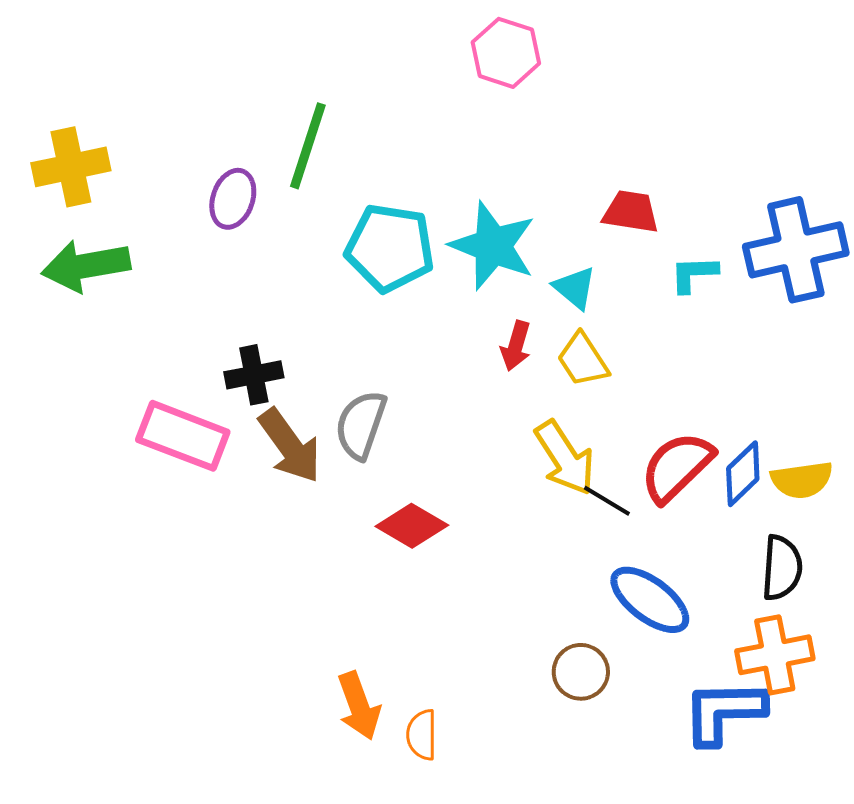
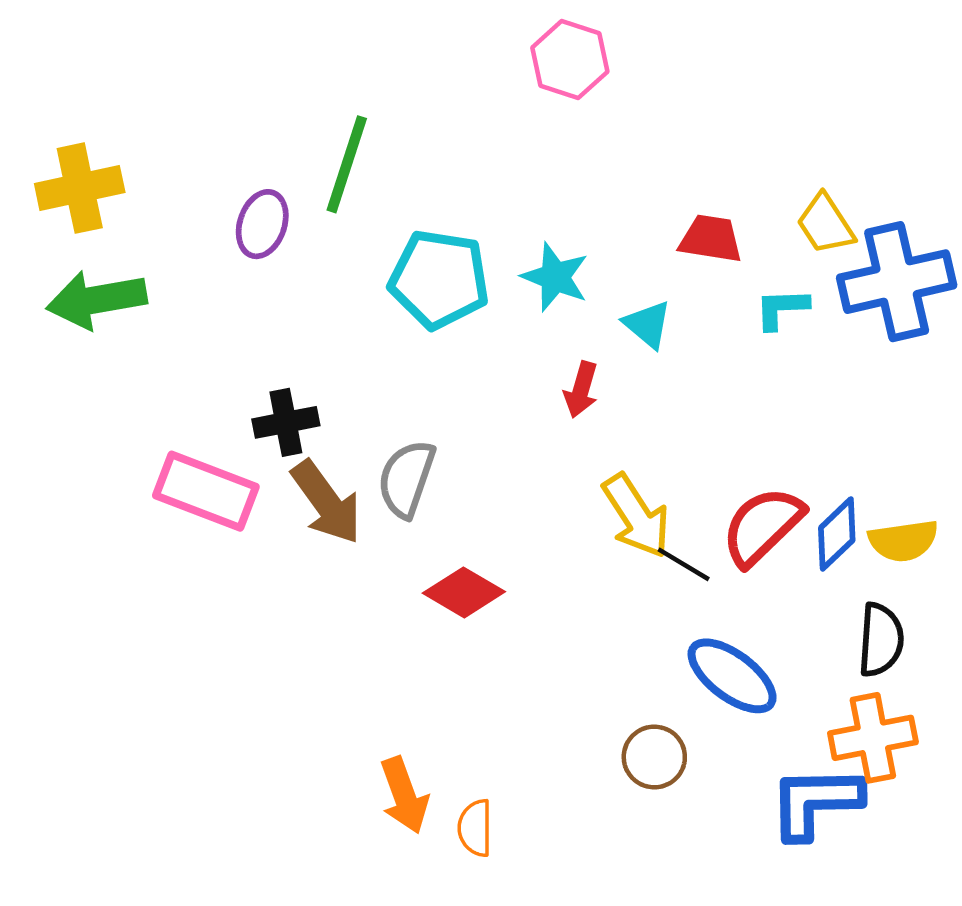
cyan star: (493, 246) -> (555, 277), size x0.7
yellow trapezoid: (583, 360) -> (826, 224), moved

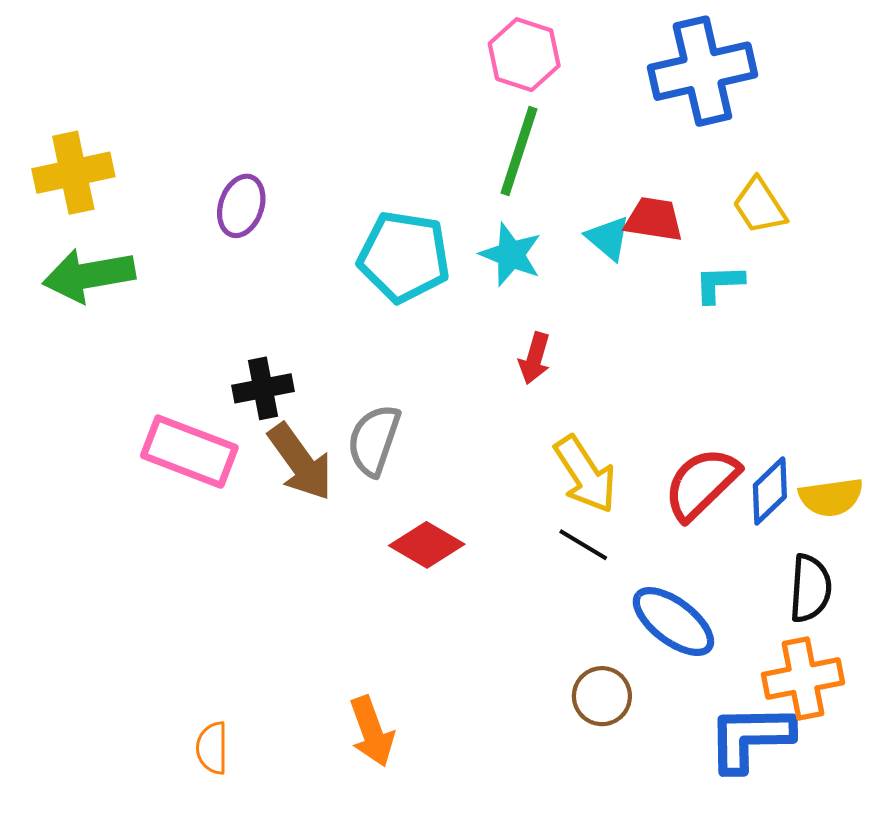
green line: (347, 164) -> (519, 151), moved
blue cross: (897, 282) -> (702, 71), moved
cyan triangle: (648, 324) -> (608, 238), moved
black line: (684, 564) -> (583, 545), moved
orange semicircle: (475, 828) -> (212, 748), moved

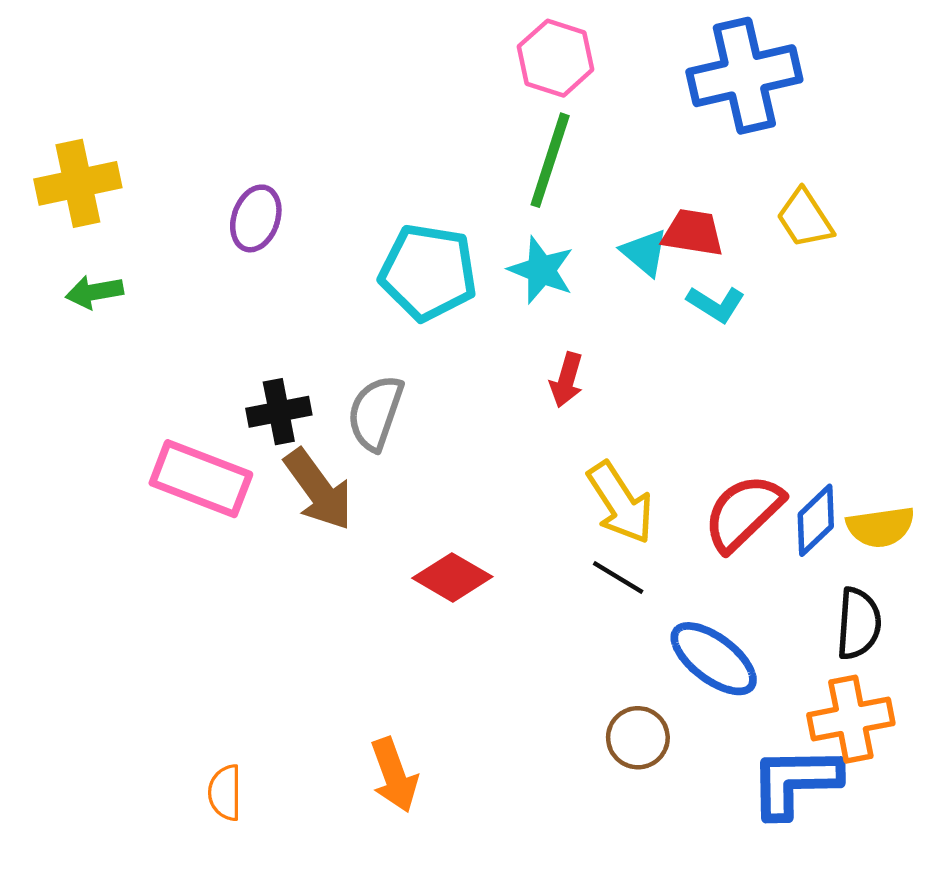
green arrow: (89, 275) -> (94, 292), size x0.6
cyan L-shape: (719, 284) -> (716, 304), moved, turned -146
gray semicircle: (374, 440) -> (375, 413), moved

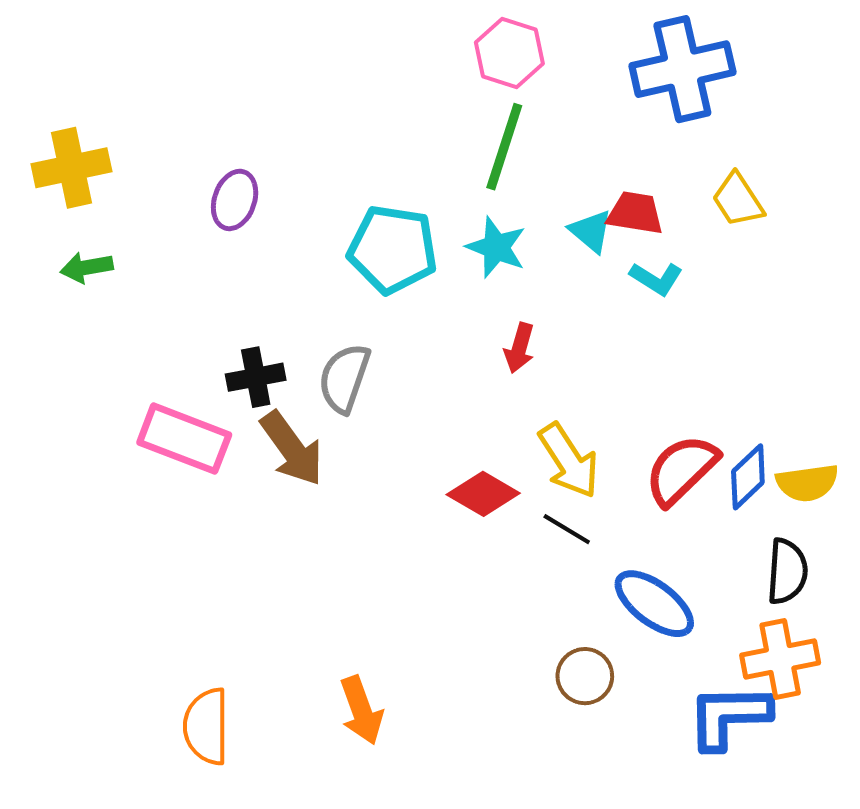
red diamond: (452, 577) -> (483, 494), moved
orange semicircle: (225, 793) -> (206, 726), size x1.5

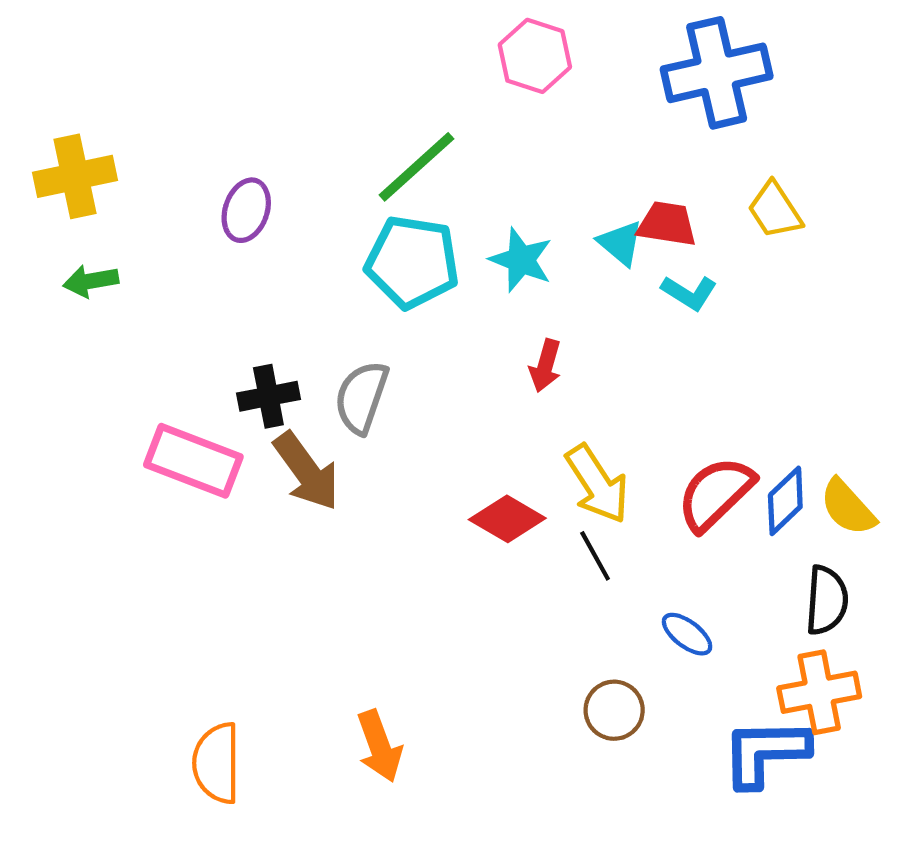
green line: (504, 147) -> (416, 167), moved, turned 30
yellow semicircle: (807, 483) -> (848, 507), turned 56
black line: (567, 529) -> (595, 556), turned 30
blue ellipse: (654, 604) -> (687, 634), size x0.6

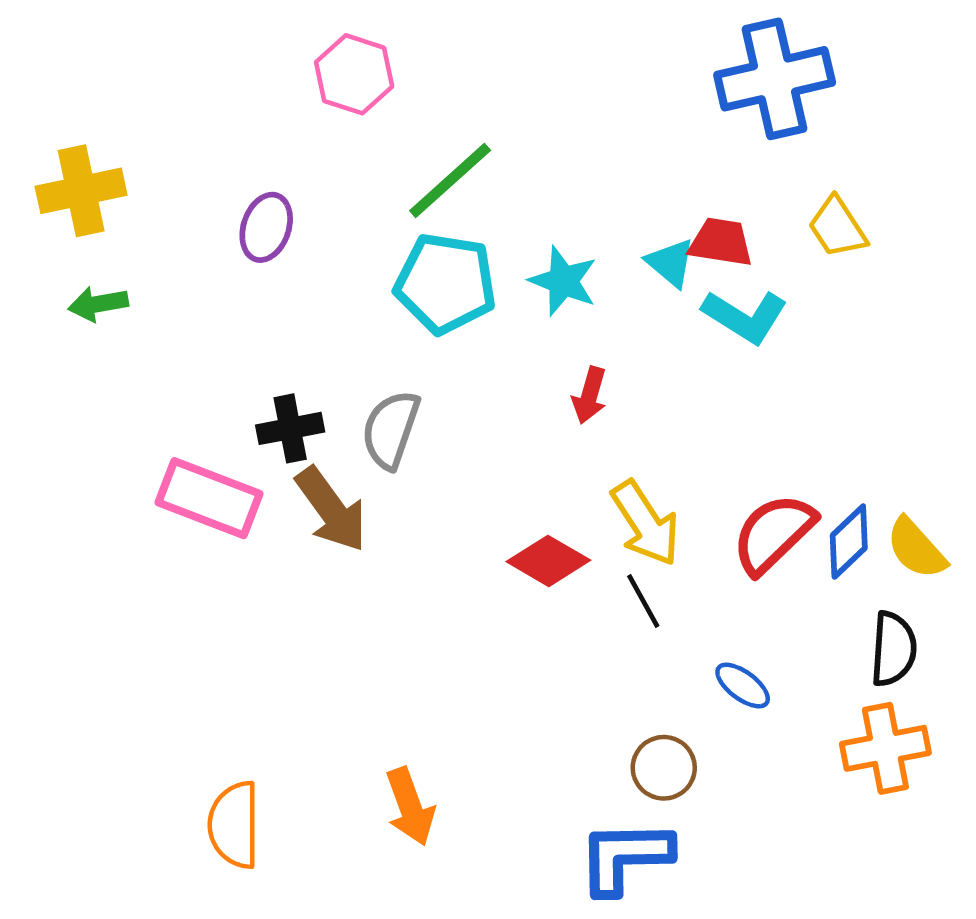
pink hexagon: (535, 56) -> (354, 74), moved
cyan L-shape: (689, 293) -> (745, 316), size x1.4
blue L-shape: (765, 753) -> (625, 857), moved

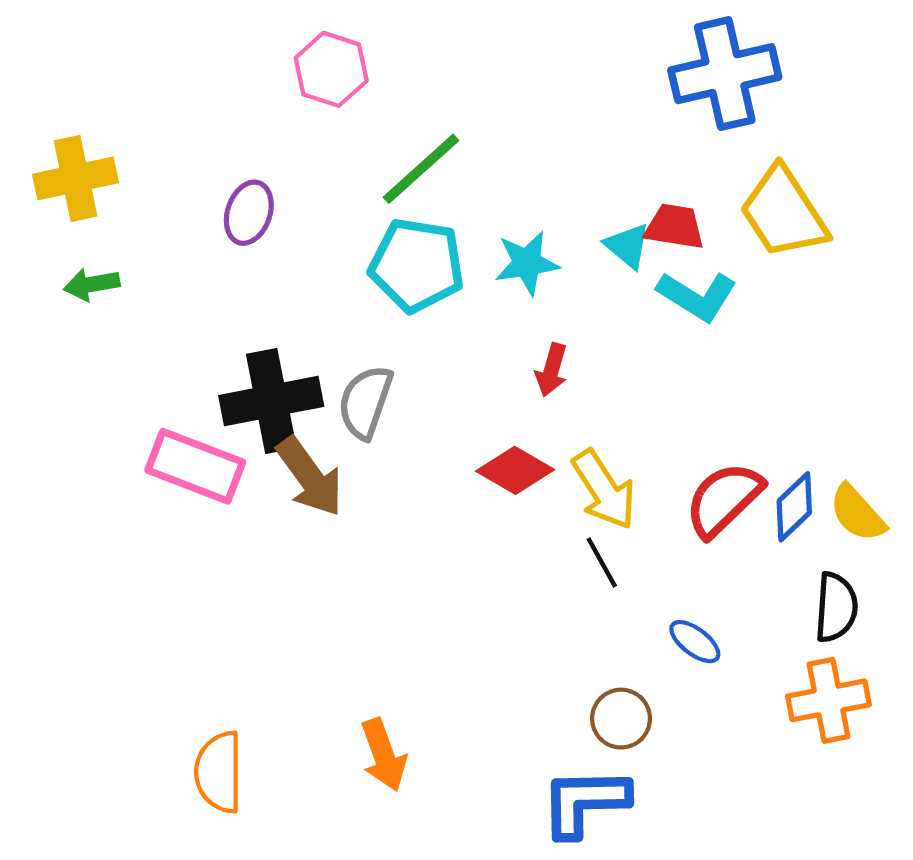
yellow trapezoid: (837, 227) -> (784, 213), size x1.6
cyan star: (563, 281) -> (527, 263), turned -30
black cross: (290, 428) -> (271, 401), size x1.6
red diamond: (548, 561) -> (515, 470), moved

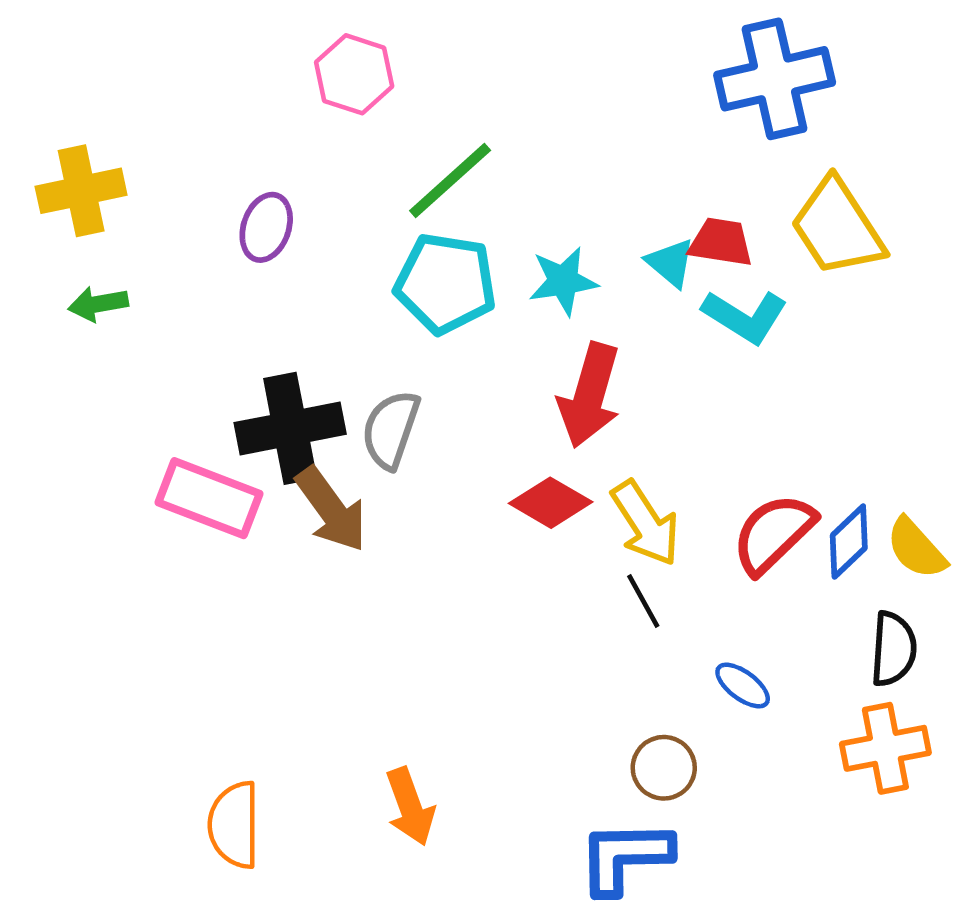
red arrow: (552, 370) -> (589, 395), size x1.8

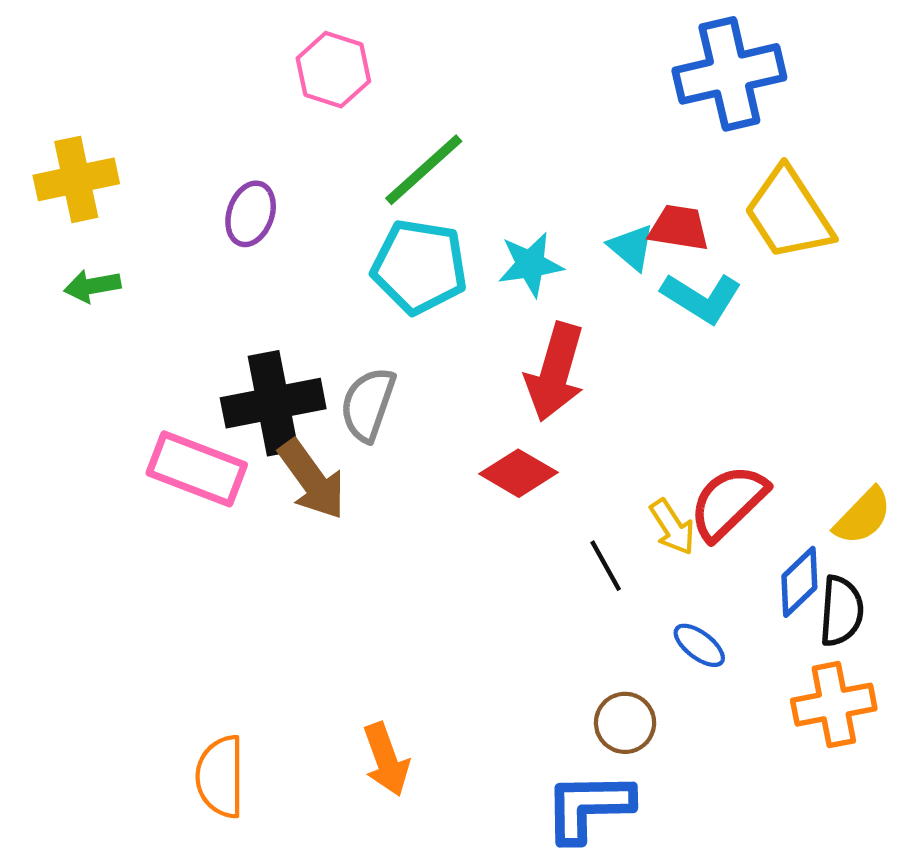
yellow arrow: (645, 523) -> (672, 527), moved, size x0.7
blue diamond: (849, 542) -> (799, 582), moved
yellow semicircle: (916, 548) -> (863, 516), turned -94

